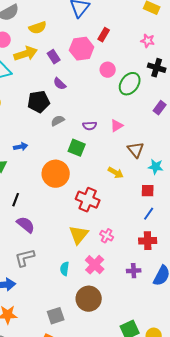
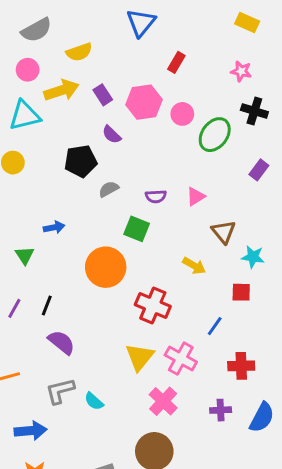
pink hexagon: (82, 49) -> (144, 102), moved
blue line: (149, 214) -> (215, 326), moved
pink cross: (107, 236) -> (181, 359), size x1.5
cyan semicircle: (65, 269) -> (94, 401), moved, turned -56

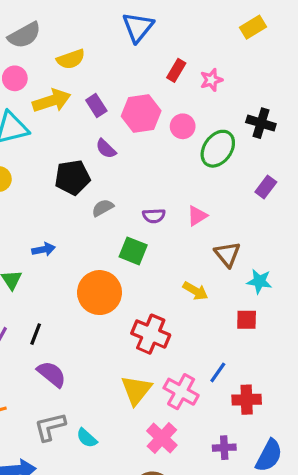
yellow rectangle: (247, 23) -> (253, 27), turned -55
pink star: (241, 71) -> (211, 80), moved, turned -30
blue line: (215, 326) -> (218, 372), moved

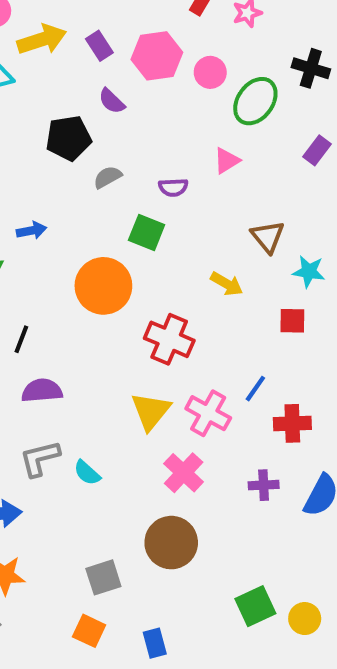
pink triangle: (197, 216) -> (227, 161), moved
purple semicircle: (52, 374) -> (42, 391), turned -44

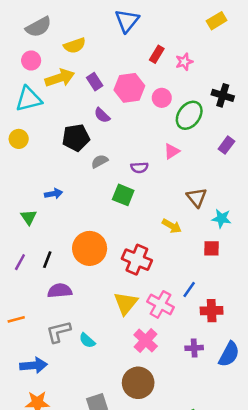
orange circle: (103, 286) -> (90, 248), moved

